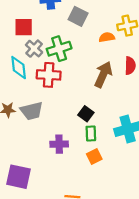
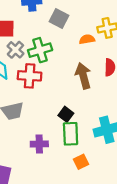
brown arrow: (103, 74) -> (83, 76), turned -40
green rectangle: (91, 133) -> (71, 134), size x1.5
orange square: (94, 157) -> (81, 162), moved

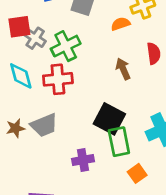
gray cross: (15, 50) -> (35, 38), moved
brown arrow: (83, 76) -> (123, 69), size x0.7
black square: (66, 114) -> (109, 119), size x1.6

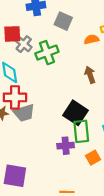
red cross: (58, 79) -> (15, 97), moved
purple cross: (83, 160) -> (66, 146), moved

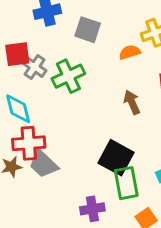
gray trapezoid: (24, 113) -> (43, 164), turned 65
purple cross: (66, 146) -> (92, 209), moved

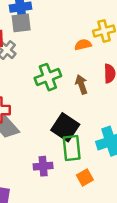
gray square: (88, 30) -> (21, 23), moved, turned -30
green cross: (68, 76) -> (48, 77), moved

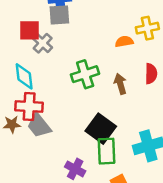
purple cross: (43, 166) -> (75, 169), turned 30

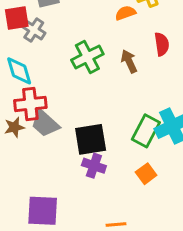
black square: (101, 129) -> (91, 139), moved, turned -36
green rectangle: (106, 151) -> (146, 131), moved, turned 40

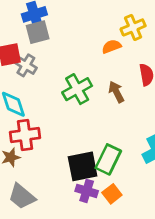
gray trapezoid: (45, 124) -> (22, 196), moved
green rectangle: (146, 131) -> (108, 159), moved
orange square: (146, 174) -> (112, 194), moved

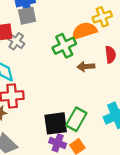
orange semicircle: (111, 46) -> (84, 31), size x1.6
green cross: (77, 89) -> (64, 46), moved
brown arrow: (116, 92) -> (86, 67), turned -70

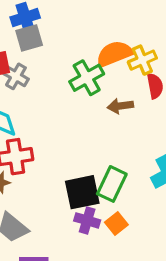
yellow cross: (102, 17) -> (142, 60), moved

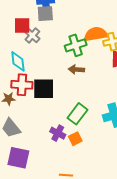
brown arrow: (120, 106) -> (76, 70), moved
black square: (82, 192) -> (44, 89), moved

